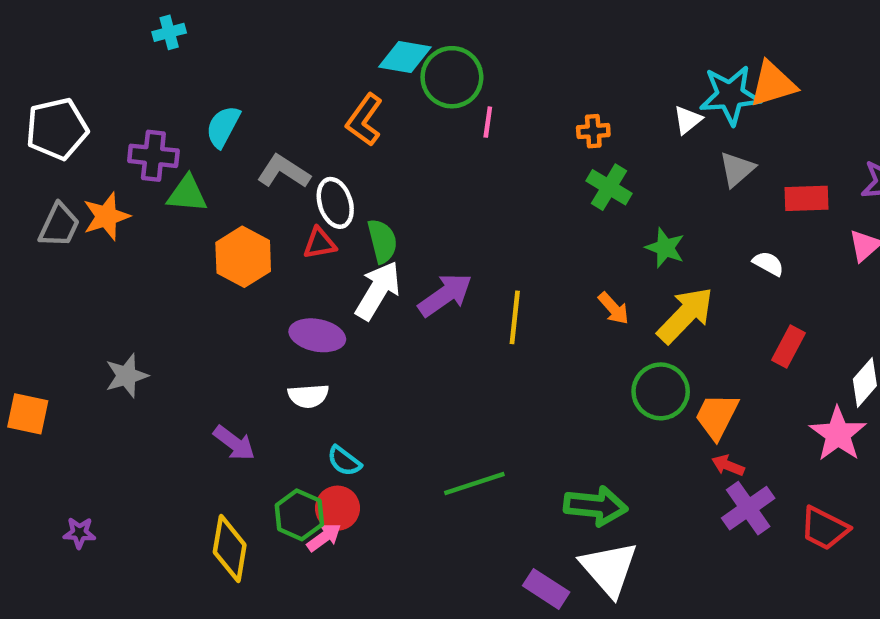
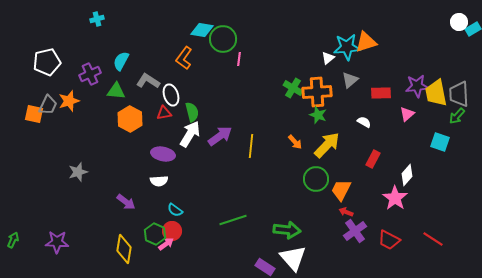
orange cross: (593, 131) -> (317, 92), moved, size x2.0
purple cross: (153, 156) -> (90, 74), turned -30
green triangle: (187, 194) -> (116, 91), moved
orange square: (28, 414) -> (34, 114), moved
purple star: (79, 533) -> (57, 242), size x1.6

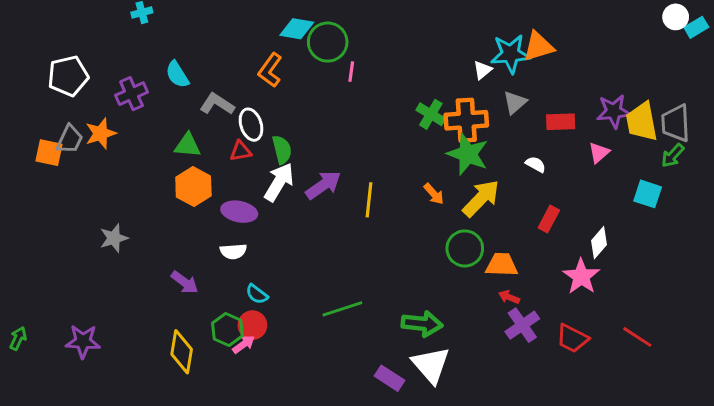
cyan semicircle: (121, 61) -> (177, 74), turned -60
green triangle: (116, 91) -> (188, 145), moved
green star: (318, 115) -> (468, 154), size x1.6
orange hexagon: (130, 119) -> (193, 187), moved
orange trapezoid: (341, 190) -> (502, 265), turned 65

